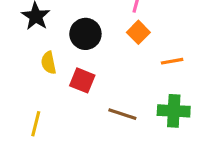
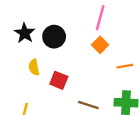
black circle: (85, 34) -> (54, 37), moved

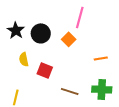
orange square: (100, 45) -> (69, 39), moved

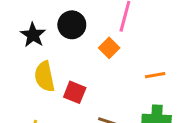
black circle: (41, 33) -> (72, 25), moved
yellow semicircle: (24, 59) -> (45, 77), size x1.5

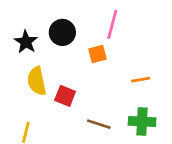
orange square: (109, 48) -> (97, 54), turned 30

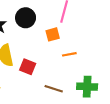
orange line: (141, 80) -> (69, 54), moved

